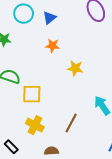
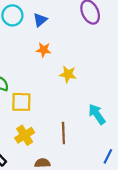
brown line: (71, 123) -> (63, 133), turned -30
yellow cross: (35, 125) -> (25, 135), turned 30

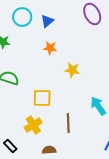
yellow square: (21, 102) -> (42, 98), moved

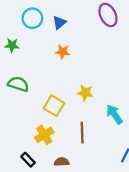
yellow star: (72, 70) -> (85, 93), moved
yellow square: (42, 98) -> (54, 106), turned 30
black rectangle: (10, 146) -> (28, 160), moved

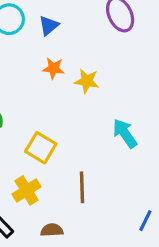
yellow star: (85, 93) -> (87, 81), moved
cyan arrow: (114, 114) -> (125, 133), moved

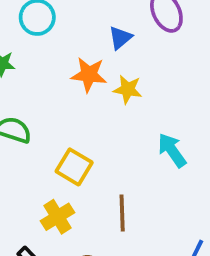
blue triangle: (49, 26) -> (120, 38), moved
orange star: (53, 68) -> (89, 75), size x1.4

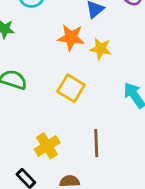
yellow square: (74, 167) -> (71, 88), moved

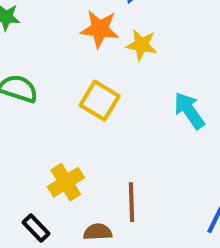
brown line: (96, 143) -> (132, 202), moved

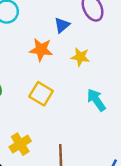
yellow star: (141, 45) -> (80, 57), moved

